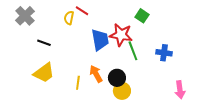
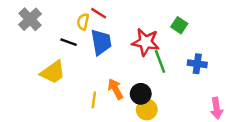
green square: (142, 16) -> (179, 25), moved
blue trapezoid: (100, 40) -> (101, 42), moved
black line: (44, 43) -> (69, 42), moved
yellow trapezoid: (44, 73) -> (53, 72), moved

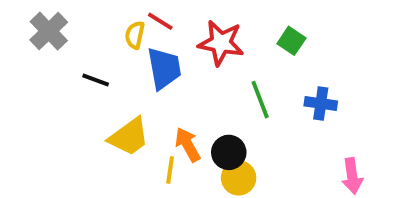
black line: (69, 42) -> (96, 80), moved
red star: (146, 42) -> (221, 43), moved
yellow trapezoid: (53, 72) -> (129, 137), moved
yellow line: (94, 100) -> (170, 170), moved

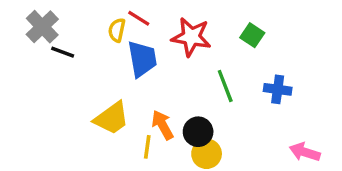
black line: (96, 80) -> (63, 52), moved
pink arrow: (352, 176) -> (305, 152), turned 116

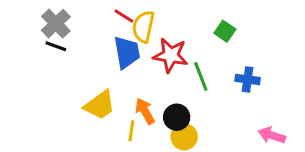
gray cross: (42, 27) -> (56, 24), moved
yellow semicircle: (117, 30) -> (143, 27), moved, size x1.5
red star: (191, 37) -> (171, 55), moved

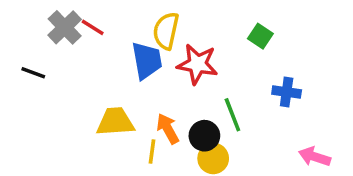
red line: (124, 16) -> (93, 27), moved
black line: (56, 46) -> (33, 73), moved
green line: (201, 76) -> (232, 115), moved
yellow trapezoid: (100, 105) -> (115, 122), turned -148

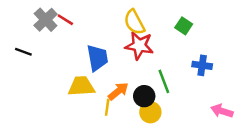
yellow semicircle: (166, 31) -> (134, 22), moved, turned -40
blue trapezoid: (147, 61) -> (97, 58), moved
orange arrow: (168, 129) -> (118, 91), turned 80

